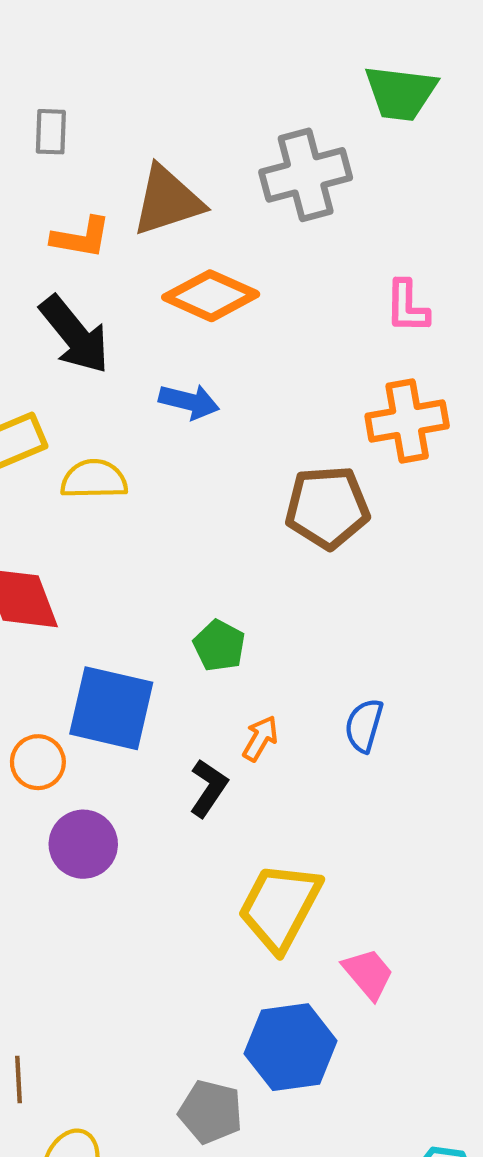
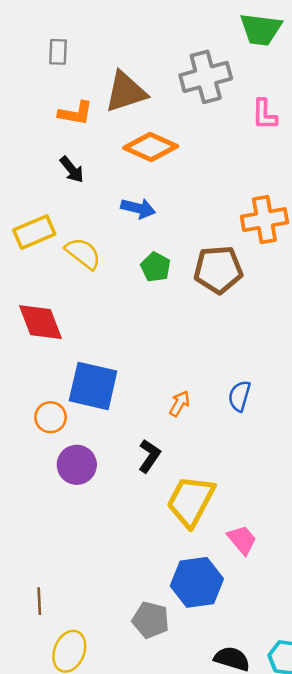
pink L-shape: (407, 307) -> (264, 114), moved
black arrow: (75, 335) -> (72, 169), size x0.6
yellow semicircle: (94, 479) -> (83, 253), turned 39
green pentagon: (219, 646) -> (156, 267), moved
black L-shape: (208, 788) -> (149, 456), moved

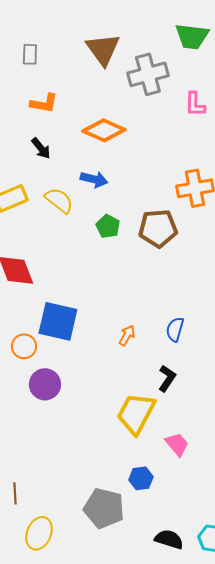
brown triangle: (126, 92) -> (103, 49), moved, turned -48
yellow semicircle: (83, 253) -> (59, 200), moved
black L-shape: (149, 456) -> (167, 378), moved
blue hexagon: (197, 582) -> (141, 478), size x0.6
gray pentagon: (151, 620) -> (104, 508), size x1.4

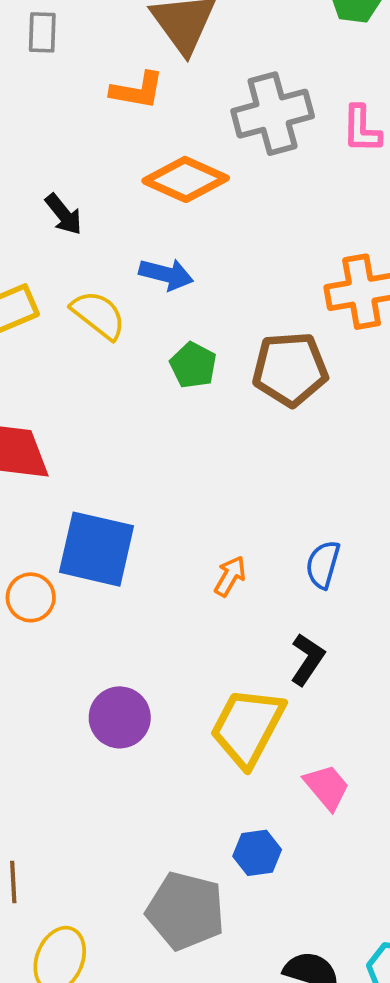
gray cross: (148, 74) -> (273, 114), moved
orange L-shape: (44, 103) -> (137, 90), moved
purple circle: (45, 384) -> (120, 717), moved

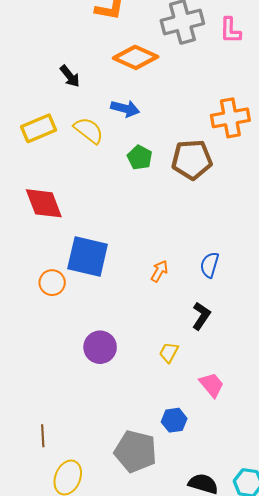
yellow trapezoid: (247, 727) -> (169, 352), size x0.5

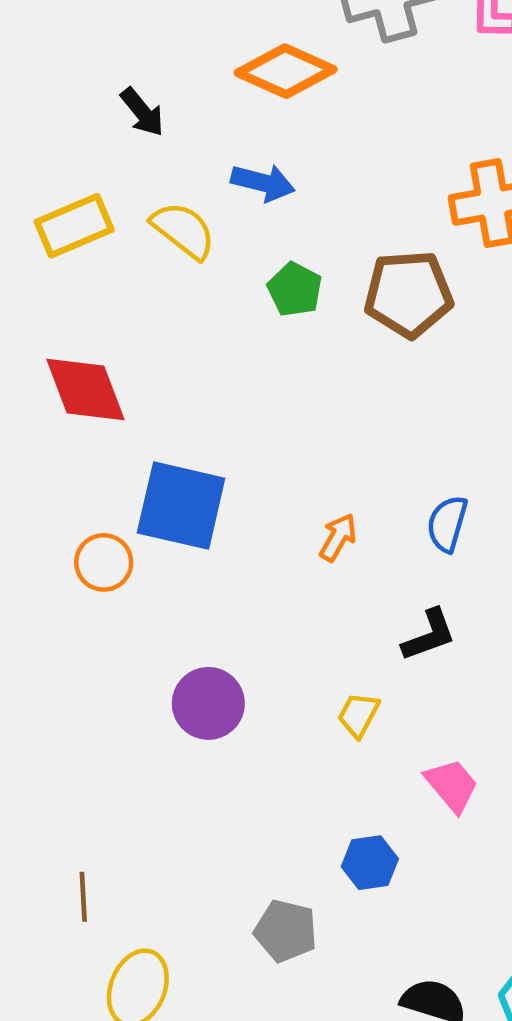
black L-shape: (201, 316) -> (429, 635), turned 36
gray pentagon: (136, 451) -> (286, 931), size x0.7

